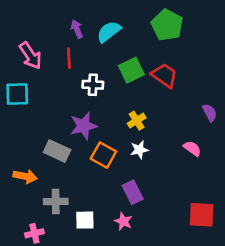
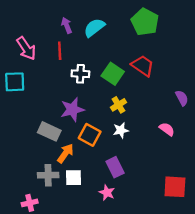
green square: (131, 70) -> (113, 74), moved, turned -30
orange arrow: (25, 176) -> (65, 153), moved, turned -66
white square: (85, 220) -> (73, 178), moved

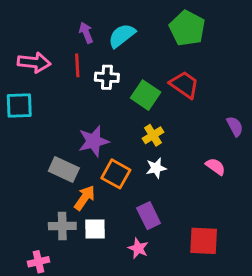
pink arrow: (26, 48) -> (34, 62), turned -50
white cross: (80, 74) -> (107, 77), moved
red square: (175, 187) -> (204, 241), moved

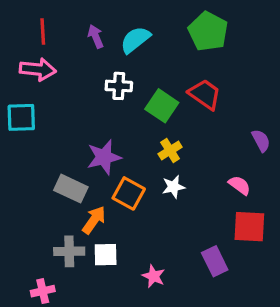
red line: (77, 65) -> (43, 31), moved
purple rectangle: (149, 216) -> (215, 261), moved
red square: (204, 241) -> (249, 227), moved

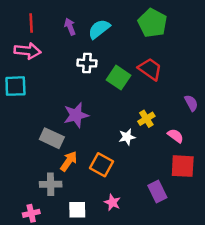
yellow cross: (170, 150) -> (146, 119), moved
orange square: (129, 193) -> (102, 165), moved
white square: (106, 255) -> (77, 210), moved

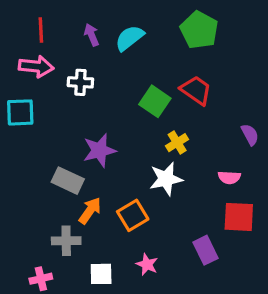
white cross: (87, 63) -> (80, 82), moved
yellow cross: (146, 119) -> (177, 143), moved
pink semicircle: (175, 136) -> (229, 177), turned 147
white star: (127, 137) -> (166, 179), size x1.5
orange square: (102, 165) -> (133, 215), turned 30

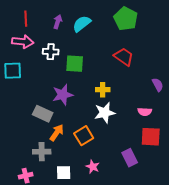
purple arrow: (92, 35) -> (58, 22), turned 40
green square: (155, 101) -> (75, 64), moved, turned -30
yellow cross: (177, 143) -> (103, 90), moved, turned 32

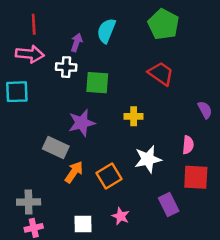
purple arrow: (58, 22) -> (77, 42), moved
cyan semicircle: (82, 24) -> (106, 31), turned -30
pink semicircle: (145, 112) -> (188, 145), turned -88
white star: (105, 113) -> (148, 159), moved
gray cross: (42, 152) -> (29, 202), moved

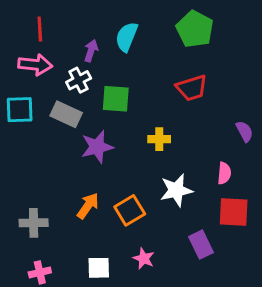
white cross: (66, 67) -> (79, 80), turned -30
red trapezoid: (161, 74) -> (192, 88), turned 128
gray rectangle: (56, 147) -> (66, 114), moved
gray cross: (29, 202) -> (34, 223), moved

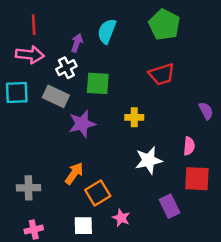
orange square: (130, 210) -> (98, 193), moved

